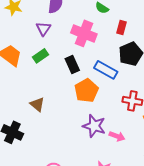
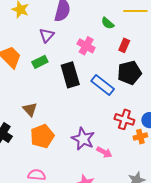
pink cross: (84, 33) -> (86, 46), size x0.7
black rectangle: (72, 64) -> (70, 75), size x1.4
orange pentagon: (86, 90) -> (42, 136), moved

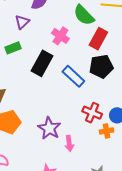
green semicircle: (108, 23) -> (84, 15), size x1.6
red rectangle: (124, 45) -> (98, 39), size x1.5
black rectangle: (70, 75) -> (42, 63), turned 40
pink arrow: (104, 152) -> (69, 143), turned 49

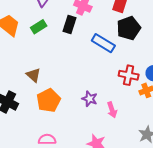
black rectangle: (42, 63) -> (70, 24), moved, size x0.7
purple star: (49, 128) -> (90, 99), size x0.7

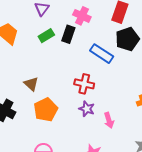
green rectangle: (39, 27) -> (46, 36), moved
red cross: (129, 75) -> (84, 84), moved

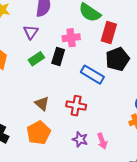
pink cross: (82, 16) -> (71, 38), turned -30
brown triangle: (31, 84) -> (42, 104), moved
purple star: (87, 109) -> (80, 139), moved

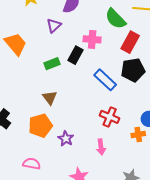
green rectangle: (36, 59) -> (52, 64), moved
red cross: (76, 106) -> (110, 117), moved
purple star: (80, 139) -> (66, 139), moved

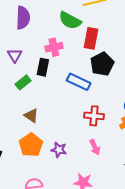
purple triangle: (54, 25) -> (15, 55), moved

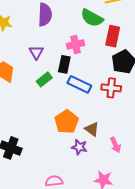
blue rectangle: (79, 82) -> (79, 84), moved
brown triangle: (31, 116) -> (92, 129), moved
red cross: (94, 116) -> (111, 88), moved
orange pentagon: (31, 145) -> (67, 122), moved

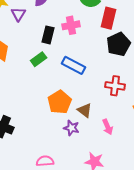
purple triangle: (36, 52) -> (18, 14), moved
black rectangle: (64, 64) -> (48, 35), moved
red cross: (111, 88) -> (115, 86), moved

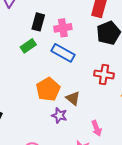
pink cross: (71, 25) -> (63, 28), moved
pink arrow: (108, 127) -> (97, 128), moved

